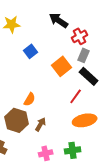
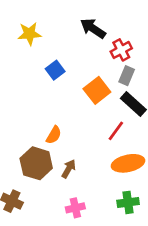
green cross: (73, 150) -> (128, 202), moved

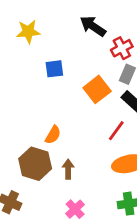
blue square: (55, 70) -> (54, 69), turned 30
brown arrow: (69, 169) -> (68, 169), turned -30
pink cross: (75, 208) -> (75, 209), turned -30

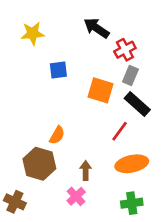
orange square: (97, 89) -> (101, 90), turned -35
brown arrow: (68, 169) -> (86, 171), moved
pink cross: (75, 209) -> (76, 196), moved

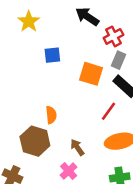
yellow star: (33, 33) -> (29, 21), turned -30
orange semicircle: (57, 135) -> (51, 115), turned -35
brown arrow: (86, 171) -> (77, 147), turned -35

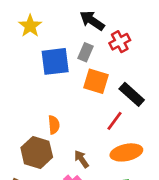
blue square: (52, 55) -> (55, 61), size x1.6
gray rectangle: (118, 60) -> (85, 52), moved

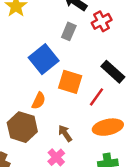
blue square: (55, 61) -> (44, 59), moved, turned -32
orange square: (96, 81) -> (70, 82), moved
orange semicircle: (54, 125) -> (39, 101), turned 30

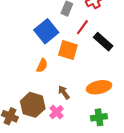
red line: (97, 97) -> (82, 27), moved
brown hexagon: (22, 127) -> (33, 105), moved

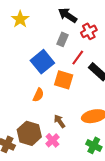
green cross: (99, 117) -> (94, 145), turned 35

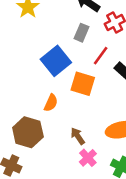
brown hexagon: (29, 133) -> (28, 132), moved
pink cross: (52, 140) -> (88, 158), moved

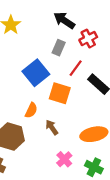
brown arrow: (78, 136) -> (52, 127), moved

